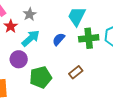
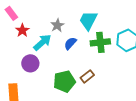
gray star: (30, 14) -> (57, 25), moved
green pentagon: (41, 77) -> (64, 81), moved

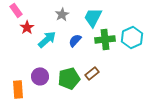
gray star: (57, 25) -> (62, 14), moved
purple circle: (30, 63) -> (40, 76), moved

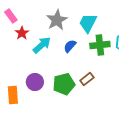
gray star: (62, 14) -> (57, 20), size x1.5

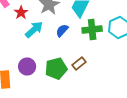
red star: (22, 33) -> (21, 12), moved

